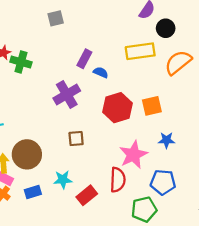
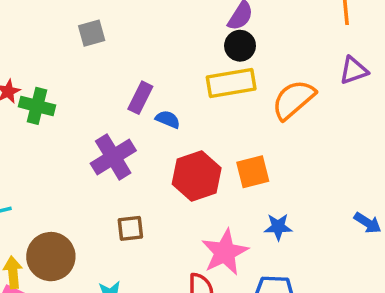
black circle: (166, 28) -> (240, 46), moved

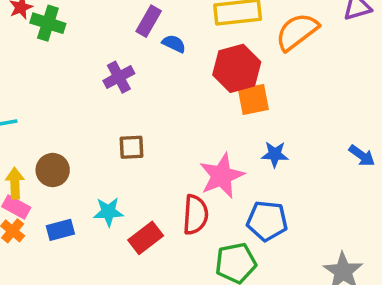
purple cross: (113, 157) -> (119, 77), size x0.7
red hexagon: (197, 176) -> (237, 68), moved
brown circle: (51, 257) -> (53, 170), size x0.7

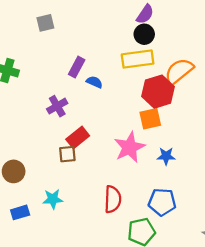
red hexagon: (237, 68) -> (158, 92), moved
pink star: (222, 176) -> (130, 147), moved
red rectangle: (146, 238) -> (78, 138), moved

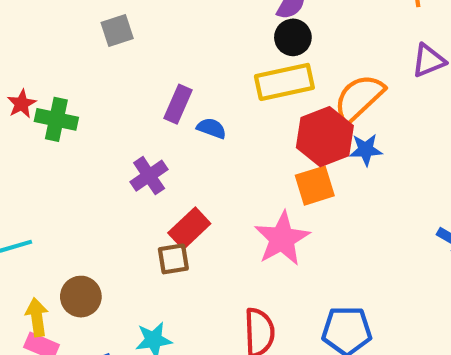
blue star: (166, 156) -> (366, 150), moved

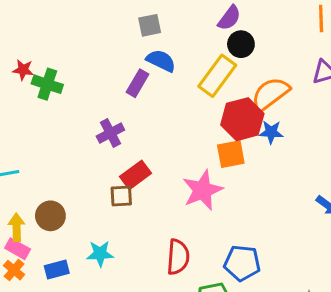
gray square: (117, 30) -> (150, 25), moved
black circle: (293, 37) -> (241, 44), moved
yellow rectangle: (284, 82) -> (217, 76), turned -48
red star: (22, 104) -> (23, 70), turned 30
blue semicircle: (212, 128) -> (161, 61), moved, size x1.4

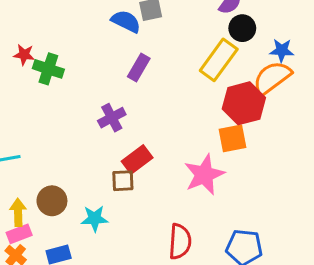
blue semicircle: (161, 61) -> (126, 21), moved
blue star: (271, 132) -> (282, 50), moved
pink rectangle: (18, 249) -> (19, 234), turned -50
cyan star: (100, 254) -> (95, 218), moved

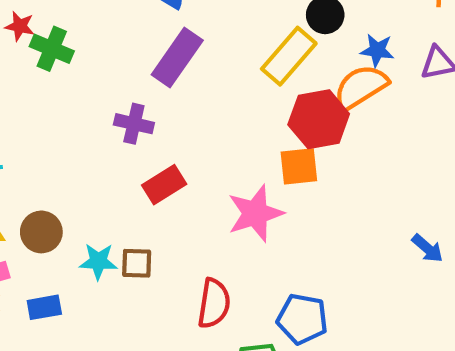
purple rectangle: (139, 68) -> (177, 57), size x1.5
purple cross: (112, 118) -> (134, 124), turned 36
brown square: (123, 181) -> (137, 263), moved

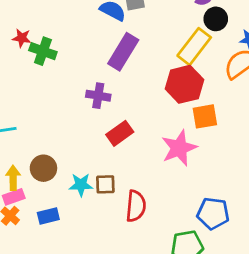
red hexagon: (319, 119) -> (184, 84), moved
red semicircle: (214, 303) -> (136, 206), moved

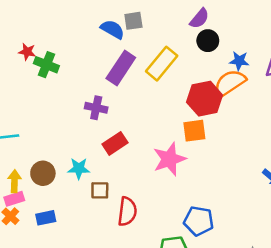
yellow rectangle: (194, 47) -> (162, 64), moved
red hexagon: (184, 84) -> (205, 99), moved
cyan star: (81, 185) -> (79, 168), moved

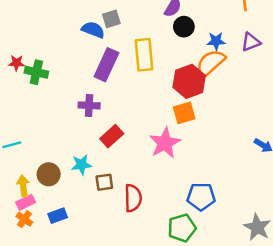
yellow rectangle: (162, 64) -> (144, 55), turned -36

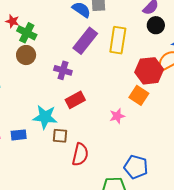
orange square: (184, 113) -> (139, 95), turned 36
pink star: (165, 143) -> (117, 116), size x0.6
cyan star: (81, 165) -> (45, 117), size x1.4
brown circle: (49, 174) -> (26, 55), moved
blue rectangle: (58, 216) -> (19, 135), moved

